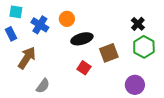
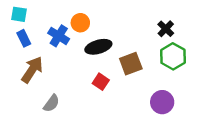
blue cross: (40, 25) -> (59, 36), moved
blue rectangle: (11, 34) -> (24, 38), moved

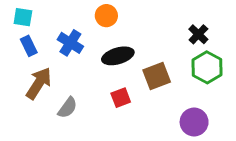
orange circle: (80, 23) -> (106, 16), moved
red square: (101, 82) -> (121, 98), turned 35
gray semicircle: (51, 103) -> (68, 108), moved

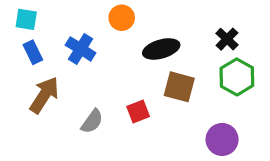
black ellipse: (118, 56) -> (161, 49), moved
brown square: (157, 76) -> (179, 87), turned 36
gray semicircle: (68, 108) -> (92, 121), moved

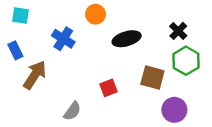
blue rectangle: (33, 52) -> (15, 50), moved
brown square: (179, 87) -> (152, 78), moved
gray semicircle: (92, 121) -> (72, 111), moved

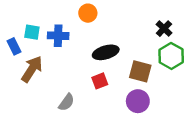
cyan square: (21, 15) -> (32, 32), moved
blue cross: (63, 39) -> (58, 36), turned -30
black ellipse: (127, 39) -> (106, 52), moved
purple circle: (174, 110) -> (138, 101), moved

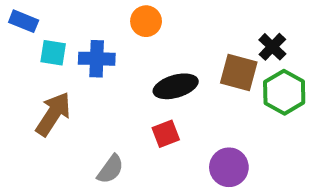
blue rectangle: (14, 46) -> (24, 21), moved, turned -42
brown square: (140, 71) -> (239, 72), moved

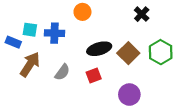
blue rectangle: (24, 21) -> (13, 42), moved
black cross: (272, 47) -> (142, 14), moved
brown square: (239, 72) -> (128, 53), moved, turned 30
gray semicircle: (110, 169) -> (62, 72), moved

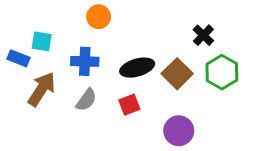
orange circle: (82, 12) -> (99, 17), moved
black cross: (142, 14) -> (203, 35), moved
blue cross: (55, 33) -> (85, 61), moved

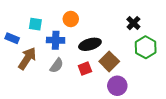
orange circle: (99, 17) -> (71, 19), moved
cyan square: (42, 41) -> (35, 24), moved
brown square: (177, 74) -> (109, 61), moved

